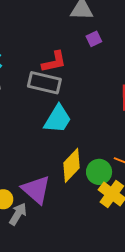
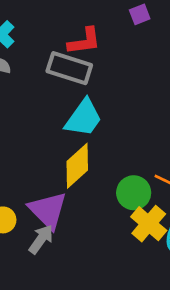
yellow diamond: (72, 165) -> (77, 166), moved
gray arrow: (18, 214) -> (41, 239), moved

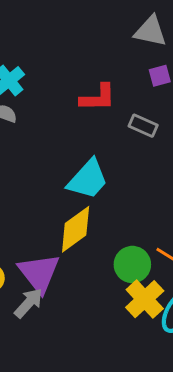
gray rectangle: (69, 68) -> (143, 126), moved, size x0.6

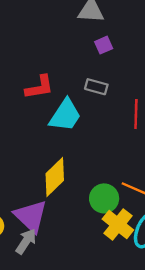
red L-shape: (98, 98) -> (39, 87), moved
cyan trapezoid: (88, 179) -> (65, 115), moved

